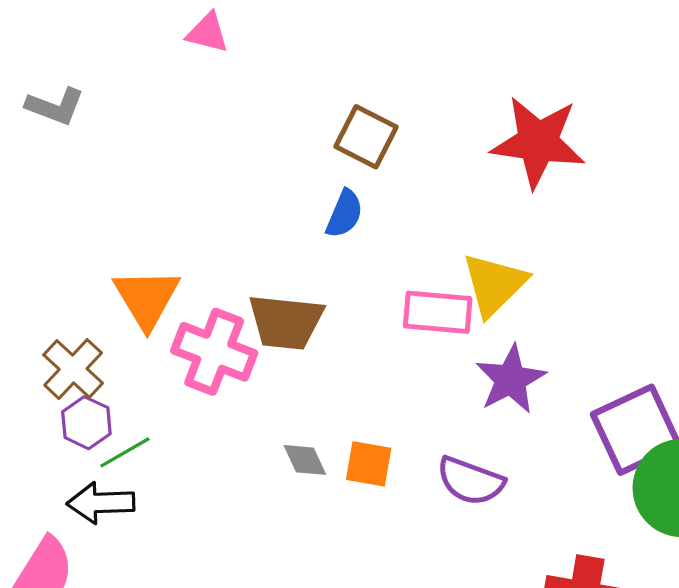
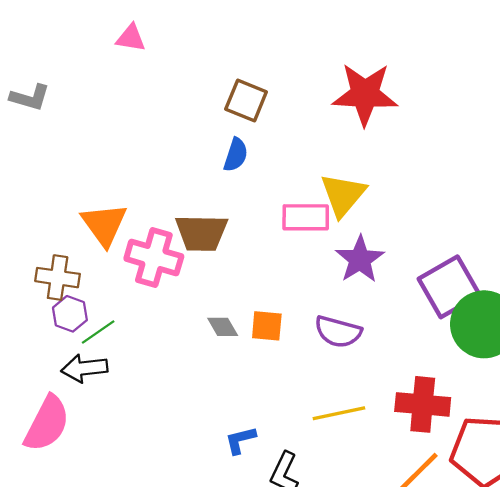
brown cross: (73, 369) -> (58, 278), turned -30

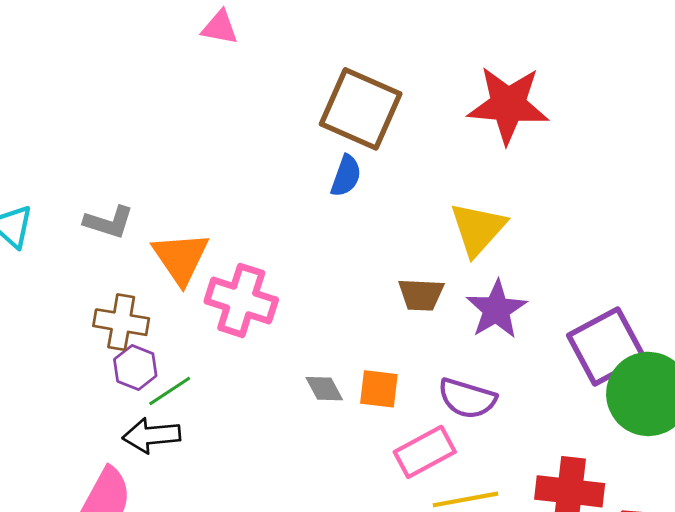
gray L-shape: (30, 98) -> (109, 222), moved
brown square: (246, 101) -> (361, 109), size x1.5
pink rectangle: (306, 217) -> (425, 452), moved, turned -30
brown trapezoid: (201, 233) -> (421, 295), moved, size x0.7

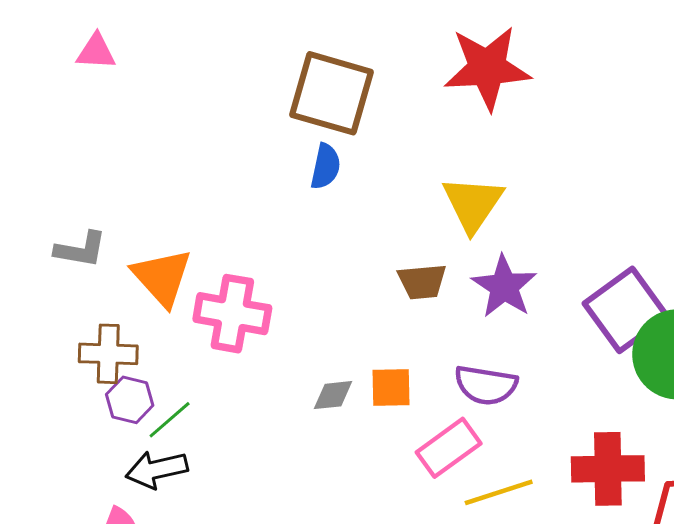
pink triangle: (220, 27) -> (96, 52), moved
gray diamond: (324, 389) -> (333, 395), turned -60

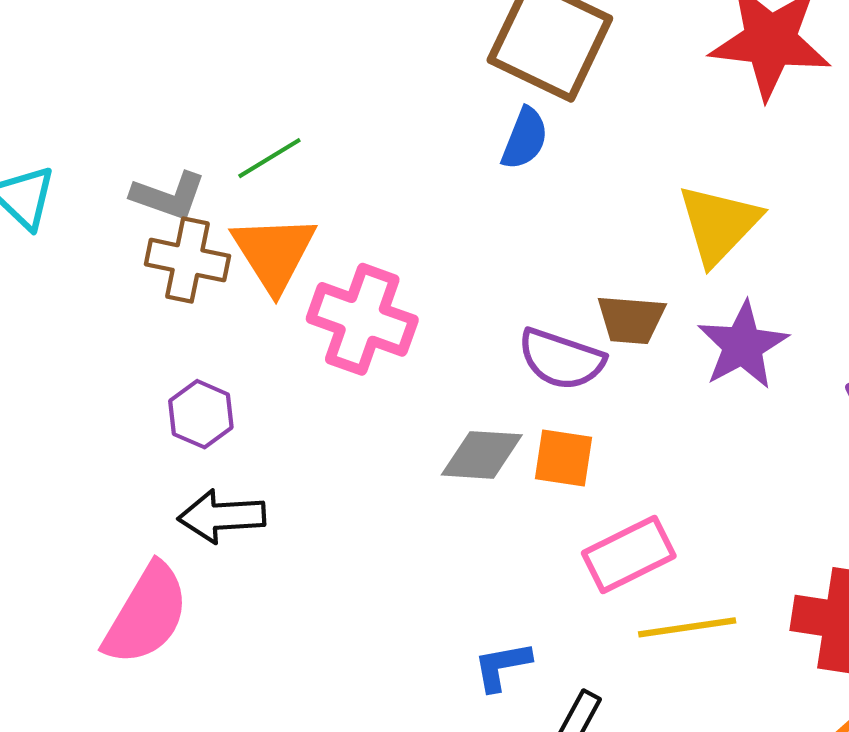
brown cross: (108, 354) -> (187, 260), moved
purple semicircle: (486, 385) -> (561, 359), moved
gray diamond: (333, 395) -> (482, 455), size x1.4
green line: (170, 420) -> (269, 158), moved

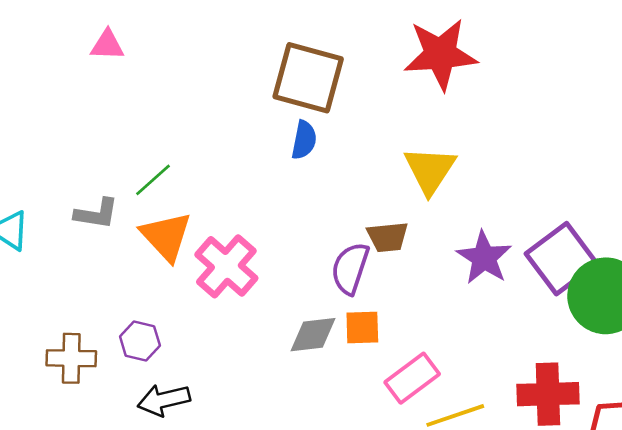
brown cross: (187, 260) -> (71, 358), moved
pink cross: (362, 319) -> (226, 266), turned 32
purple star: (743, 345) -> (484, 258), moved
purple semicircle: (561, 359) -> (350, 268), turned 100

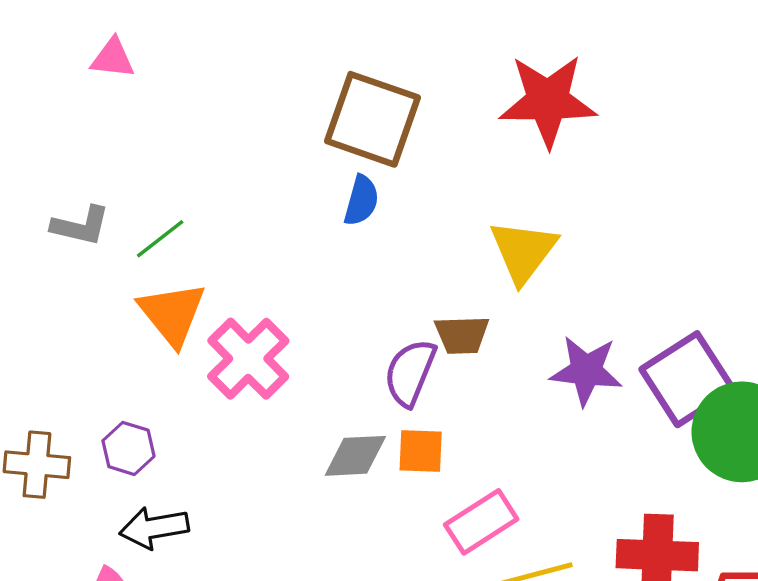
gray L-shape: (96, 214) -> (81, 226), moved
purple star: (484, 258) -> (586, 371), turned -30

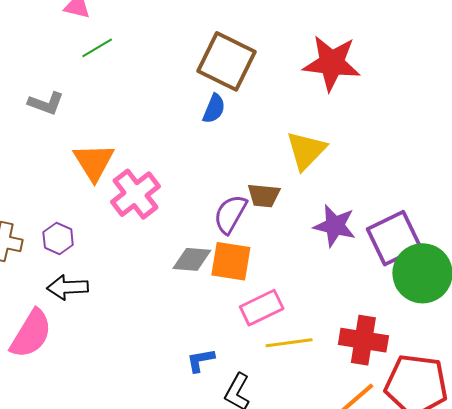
green line: (160, 239) -> (97, 48), moved
orange square: (421, 451) -> (231, 261), size x1.4

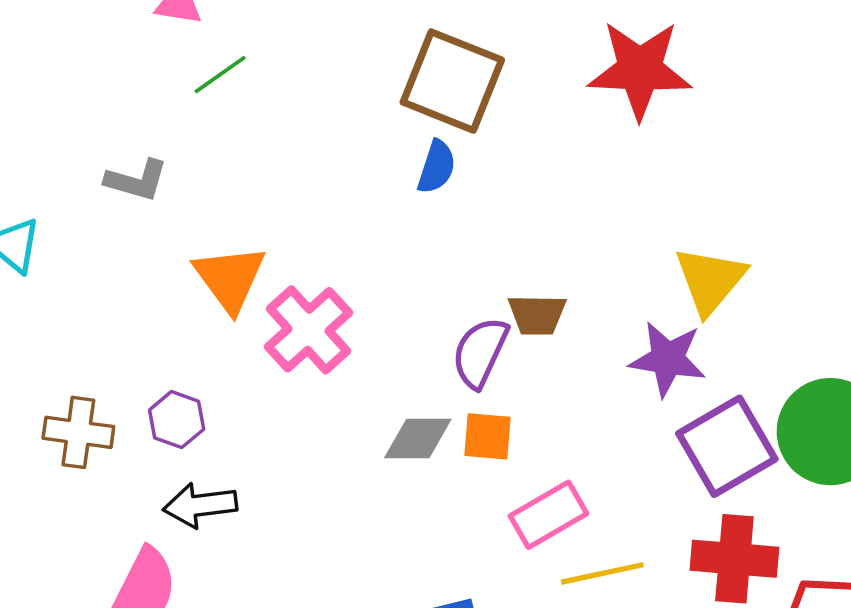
yellow triangle: (306, 150) -> (710, 280), moved
purple square: (394, 238) -> (727, 446), moved
orange square: (231, 261) -> (487, 436), size x0.7

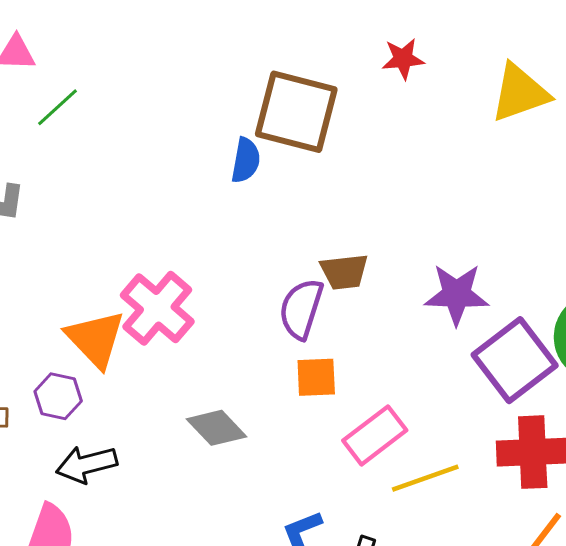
red star: (640, 70) -> (403, 59), size x0.5
brown square: (452, 81) -> (296, 112), moved
orange triangle: (230, 278) -> (95, 339), moved
yellow triangle: (710, 280) -> (520, 93), moved, turned 38
gray diamond: (418, 438) -> (217, 428), moved, turned 54

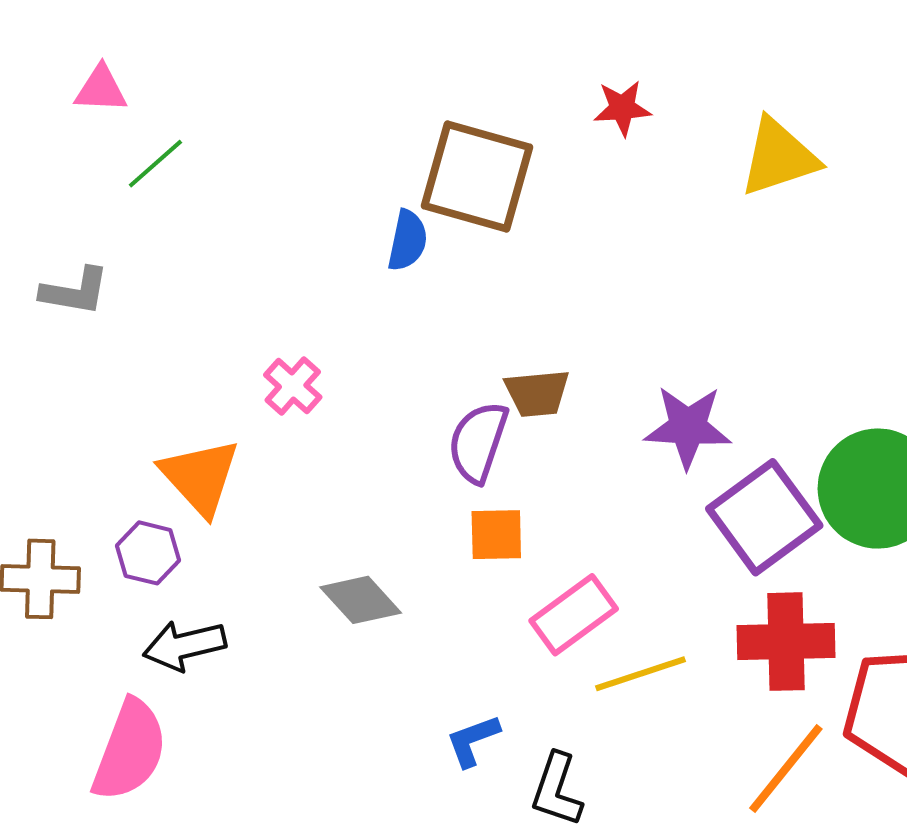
pink cross: (157, 308) -> (293, 386), moved, size x0.6

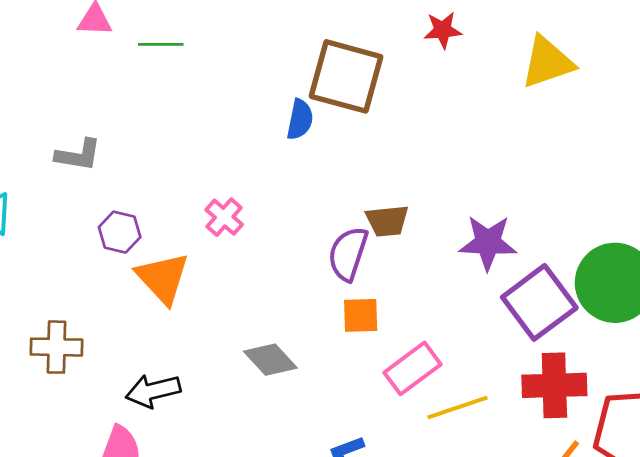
green line: (155, 164) -> (161, 44), moved, turned 42
purple hexagon: (148, 553) -> (120, 232), moved

